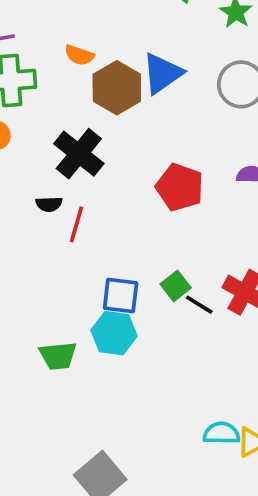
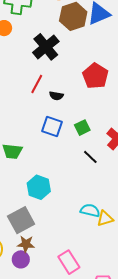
black semicircle: (49, 204) -> (56, 96), moved
black line: (199, 305) -> (90, 157), moved
cyan hexagon: (114, 333) -> (39, 187), moved

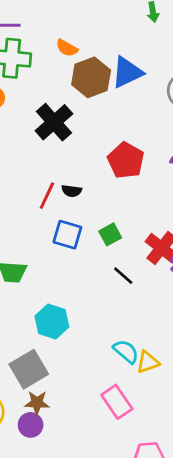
red line: (37, 84) -> (47, 196), moved
cyan semicircle: (90, 210) -> (126, 351), turned 30
pink rectangle: (69, 262) -> (117, 402), moved

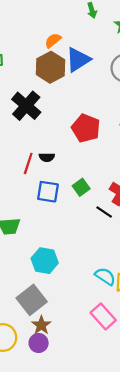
orange semicircle: (67, 48) -> (53, 40), moved, turned 119
black line: (123, 276) -> (104, 212), moved
brown star: (37, 403) -> (41, 325), turned -30

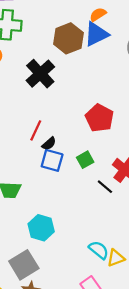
orange semicircle: (53, 40) -> (98, 14), moved
red pentagon: (86, 128) -> (99, 118), moved
black semicircle: (47, 157) -> (49, 144), moved, turned -48

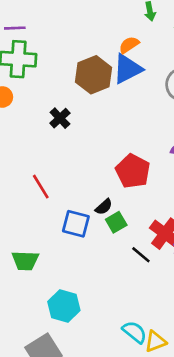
black cross: (40, 74) -> (60, 118), size x0.6
red line: (36, 130) -> (41, 187), moved, turned -55
black semicircle: (49, 144) -> (104, 207), moved

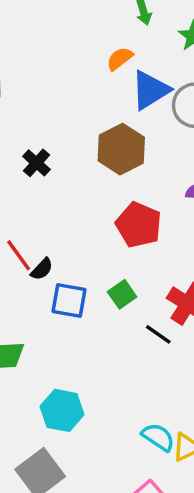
blue triangle: (127, 69) -> (150, 90), moved
brown hexagon: (94, 75) -> (121, 149), moved
black semicircle: (104, 207) -> (42, 269), moved

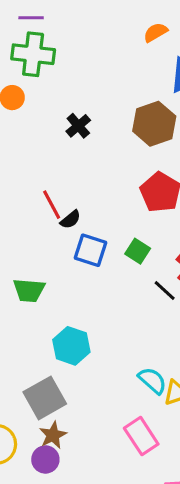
orange semicircle: (120, 59) -> (156, 32), moved
green square: (122, 294) -> (138, 251), turned -30

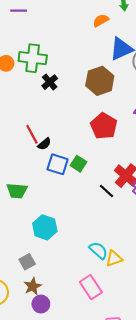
green cross: (33, 54) -> (33, 58), moved
green square: (138, 251) -> (78, 164), moved
gray square: (45, 398) -> (27, 262), size x0.6
purple circle: (45, 459) -> (41, 304), moved

